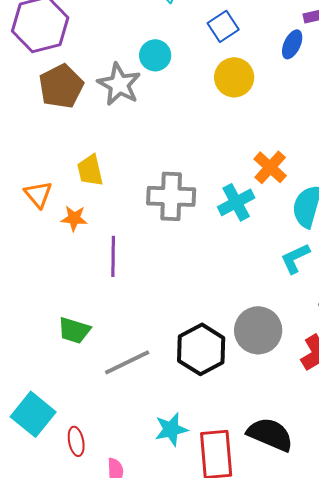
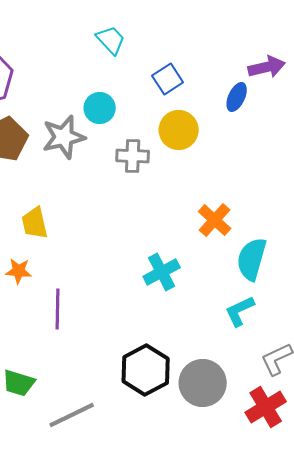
gray star: (119, 84) -> (64, 137), turned 30
gray cross: (171, 196) -> (133, 156), moved, size x0.7
cyan cross: (236, 202) -> (162, 272), moved
black hexagon: (201, 349) -> (146, 370), moved

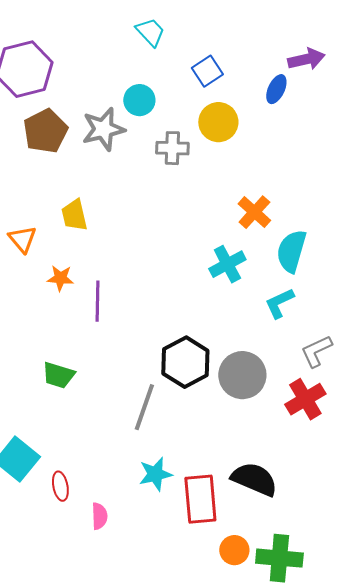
orange star: (19, 271) -> (60, 278), moved
cyan cross: (162, 272) -> (227, 264), moved
gray line: (72, 415) -> (144, 407), moved, turned -45

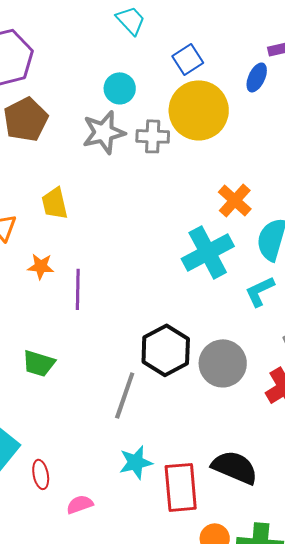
yellow circle: (218, 122) -> (199, 110), size x1.5
gray star: (103, 129) -> (104, 132), moved
cyan cross: (227, 264) -> (208, 252), size x1.4
pink semicircle: (99, 516) -> (80, 504), turned -108

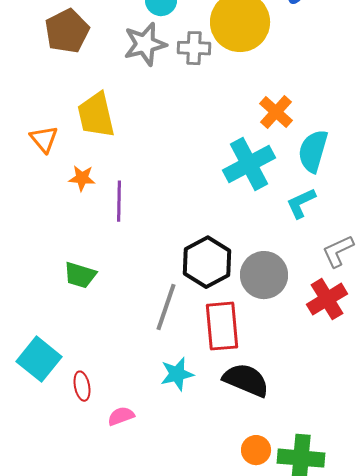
yellow trapezoid: (55, 203) -> (96, 115), size x1.4
black semicircle: (235, 467) -> (246, 380), moved
red rectangle: (181, 487) -> (222, 326), moved

